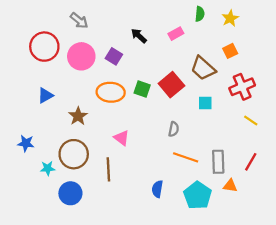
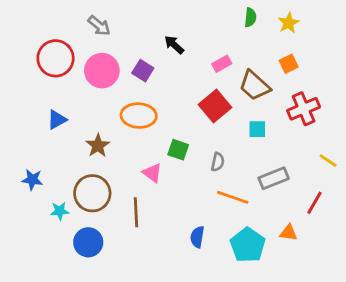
pink rectangle: (176, 34) -> (222, 64), moved
green square: (142, 89) -> (178, 150), moved
yellow line: (251, 120) -> (328, 161), moved
gray rectangle: (218, 162) -> (274, 178), moved, turned 70

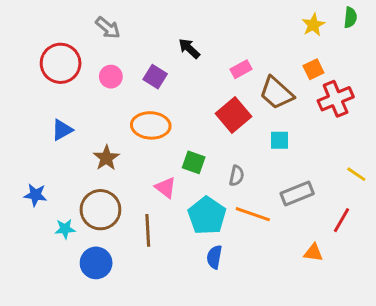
green semicircle: (250, 17) -> (350, 17), moved
pink circle: (102, 71) -> (111, 77), size x0.6
red cross: (304, 109) -> (336, 99), moved
cyan pentagon: (248, 245) -> (207, 216), moved

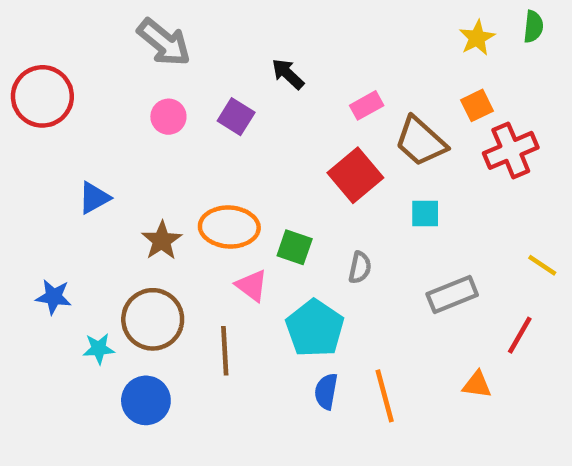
gray arrow: (108, 28) -> (164, 42), size x1.4
red circle: (61, 63) -> (42, 96), moved
orange ellipse: (151, 125) -> (229, 227), moved
orange line: (253, 214) -> (385, 396), moved, turned 56

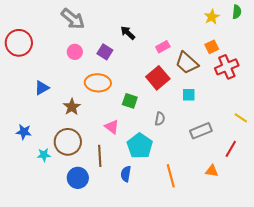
orange ellipse: (229, 227) -> (98, 83), moved
green square: (295, 247) -> (130, 101), moved
blue semicircle: (326, 391) -> (126, 174), moved
blue circle: (146, 400) -> (78, 178), moved

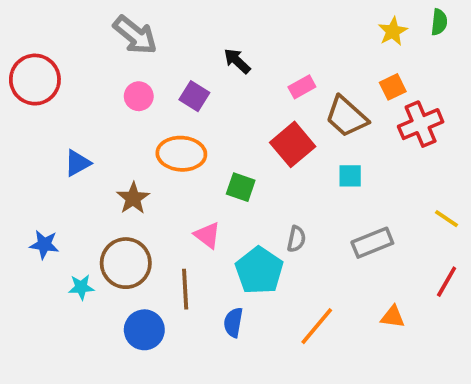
gray semicircle: (160, 119) -> (296, 239), moved
red line: (231, 149) -> (447, 282), moved
orange line: (171, 176) -> (317, 326), turned 55

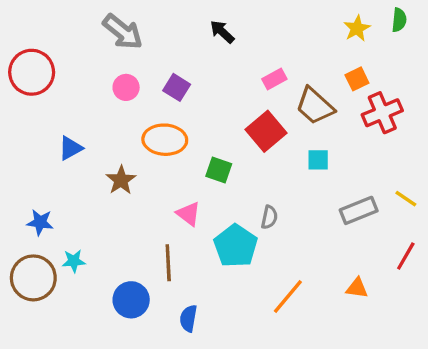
black arrow: (237, 61) -> (222, 32), moved
gray rectangle: (372, 243) -> (359, 210), moved
brown circle: (126, 263) -> (33, 278), moved
blue semicircle: (233, 322) -> (188, 318), moved

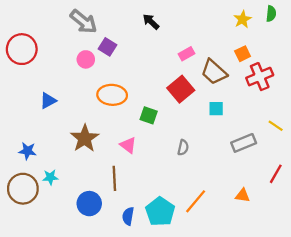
purple square: (177, 87) -> (108, 47), moved
brown star: (121, 180) -> (85, 138), moved, size x1.4
yellow line: (406, 199) -> (276, 126), moved
cyan pentagon: (236, 246) -> (160, 212), moved

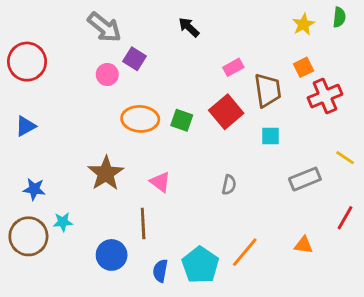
brown trapezoid: (214, 72) -> (268, 90), turned -140
blue triangle: (48, 101) -> (26, 126), moved
green square: (149, 115) -> (182, 120), moved

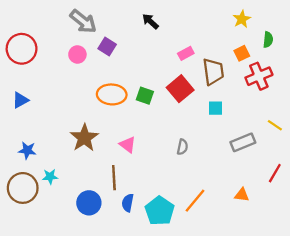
green semicircle: (339, 17) -> (268, 40), moved
pink circle: (107, 74) -> (77, 54), moved
blue semicircle: (160, 271) -> (128, 203), moved

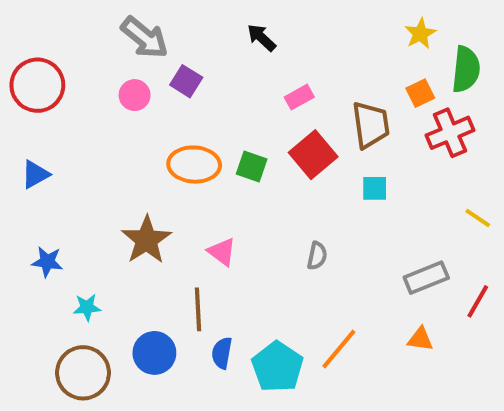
green semicircle: (268, 40) -> (466, 69), size x1.6
pink rectangle: (186, 53) -> (299, 97), moved
gray rectangle: (243, 142) -> (426, 278), moved
brown circle: (23, 188) -> (83, 373), moved

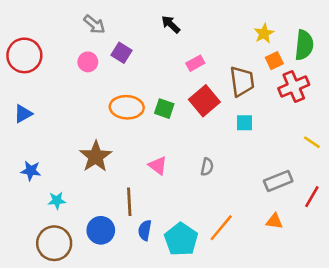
yellow star: (420, 34) -> (264, 33), moved
gray arrow: (144, 38) -> (94, 24), size x0.7
pink triangle: (222, 252) -> (158, 166), moved

